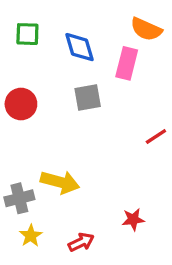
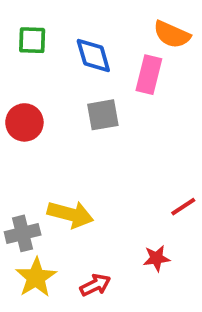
red line: (156, 137) -> (183, 207), moved
yellow star: (31, 236) -> (36, 277), size x1.5

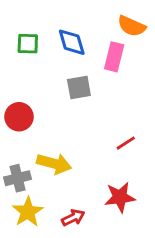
green square: (32, 40) -> (28, 44), moved
red circle: (24, 122) -> (19, 117), moved
red line: (183, 207) -> (126, 143), moved
red star: (156, 258) -> (120, 197), size x1.5

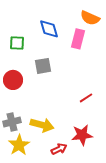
green square: (28, 44) -> (17, 43), moved
gray square: (79, 88) -> (43, 66), moved
yellow arrow: (54, 164) -> (42, 125), moved
red arrow: (73, 218) -> (59, 149), moved

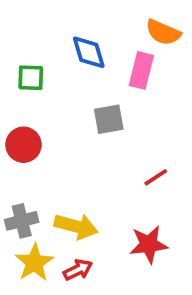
gray square: (43, 66) -> (109, 119), moved
red arrow: (59, 149) -> (78, 270), moved

